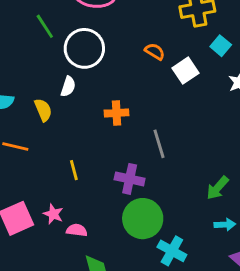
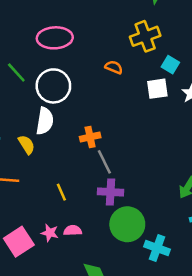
orange semicircle: (155, 51) -> (114, 67), moved
white square: (185, 71) -> (157, 89), moved, turned 35
white semicircle: (68, 87) -> (45, 121), size x1.5
gray line: (159, 144) -> (104, 162), moved
pink semicircle: (77, 230) -> (73, 230), moved

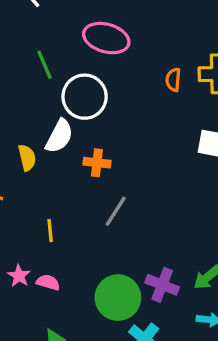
orange semicircle: (114, 67) -> (173, 80), moved, turned -126
orange cross: (90, 137) -> (97, 163), moved
gray line: (104, 162) -> (116, 211), turned 40
purple cross: (110, 192) -> (162, 285), moved

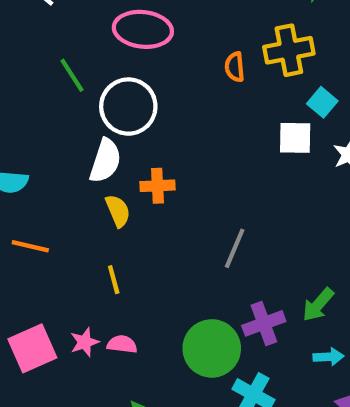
yellow semicircle: (27, 158) -> (118, 211), moved
gray line: (116, 211) -> (235, 248), moved
pink star: (19, 276) -> (85, 342), turned 30
purple cross: (162, 285) -> (264, 323), turned -32

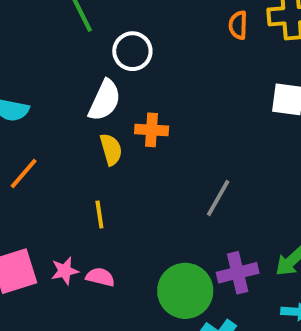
white circle: (128, 107) -> (132, 51), size x0.7
orange line: (30, 246) -> (24, 173), turned -69

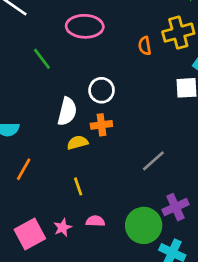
white circle: (132, 51) -> (102, 90), moved
yellow semicircle: (111, 149) -> (78, 143), turned -78
gray line: (218, 198) -> (153, 161), turned 30
pink semicircle: (100, 277) -> (95, 221), moved

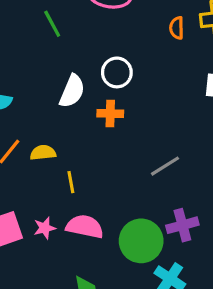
yellow semicircle: (78, 143) -> (43, 153), moved
pink semicircle: (95, 221) -> (85, 227), size x1.6

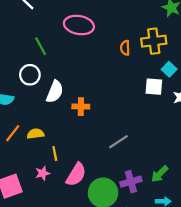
white circle: (117, 72) -> (30, 75), moved
pink semicircle: (85, 227) -> (76, 175), moved, turned 110
pink star: (45, 228) -> (43, 173), moved

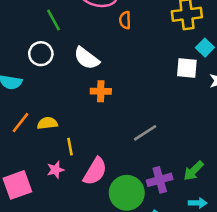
orange semicircle: (125, 48) -> (125, 20), moved
white semicircle: (55, 92) -> (87, 58), moved, turned 105

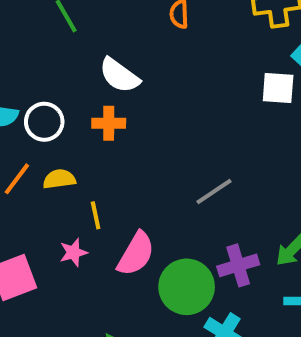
white circle: (41, 54) -> (44, 122), moved
orange cross: (101, 91) -> (109, 123), moved

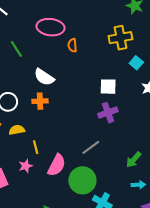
white square: (278, 88) -> (108, 87), moved
gray line: (214, 191) -> (91, 147), moved
purple cross: (238, 265) -> (108, 113), moved

